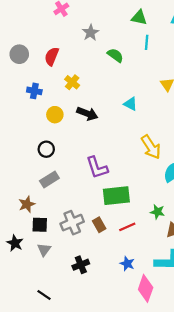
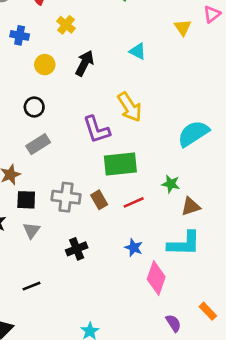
black arrow: (87, 114) -> (85, 63), turned -84
yellow arrow: (151, 147) -> (130, 107), moved
gray cross: (72, 223) -> (66, 197), turned 30
black line: (44, 295) -> (32, 286), turned -56

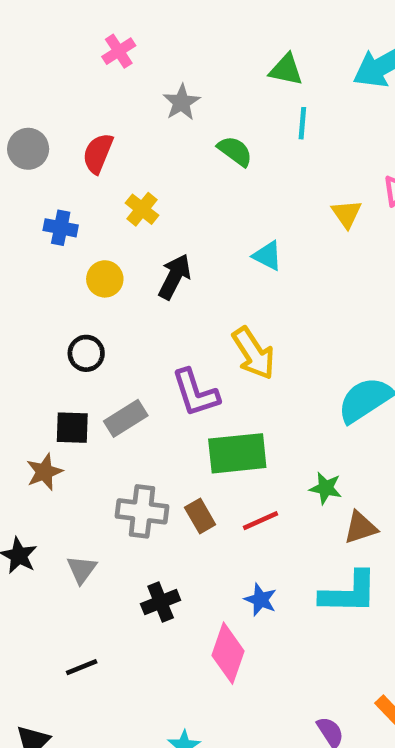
gray rectangle: (38, 144) -> (126, 418), moved
black square: (26, 200) -> (72, 428), moved
pink diamond: (156, 278) -> (228, 653), moved

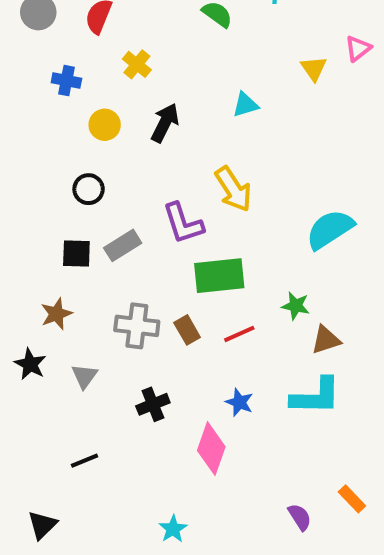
cyan triangle: (268, 256) -> (245, 105), turned -44
brown star: (44, 472) -> (56, 314), moved

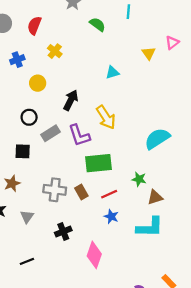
blue cross: (66, 81) -> (17, 60), turned -32
black arrow: (165, 123) -> (71, 100), moved
gray rectangle: (123, 245) -> (50, 133), moved
blue star: (239, 402) -> (111, 217), moved

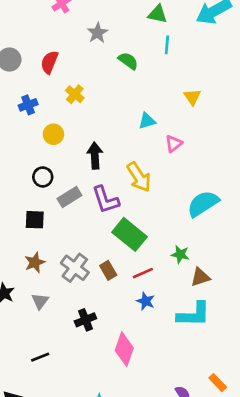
pink triangle: (172, 43) -> (174, 144), moved
black arrow: (71, 100) -> (95, 156), turned -30
green rectangle: (98, 163) -> (130, 234), turned 45
brown star: (12, 183) -> (35, 262), moved
gray cross: (55, 190) -> (75, 268), turned 30

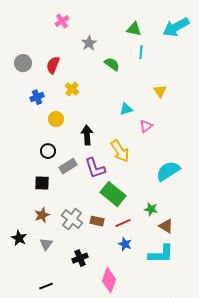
brown rectangle: (108, 270) -> (97, 221), turned -48
brown triangle: (200, 277) -> (166, 226), turned 49

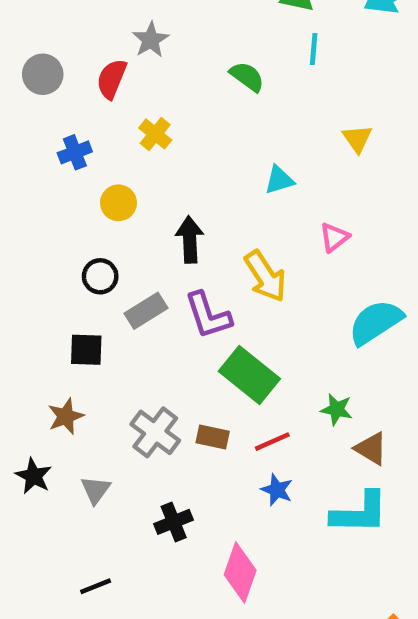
gray star: (89, 43) -> (151, 40), moved
pink triangle: (146, 126) -> (334, 237), moved
brown star: (42, 215) -> (66, 416), moved

